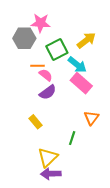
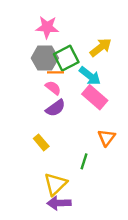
gray hexagon: (24, 38) -> (45, 58), moved
orange line: (38, 66) -> (55, 72), moved

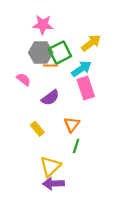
cyan arrow: (90, 76) -> (81, 69), turned -72
pink semicircle: (53, 88) -> (23, 79), moved
pink rectangle: (95, 97) -> (86, 88), turned 30
orange triangle: (107, 138) -> (72, 125), moved

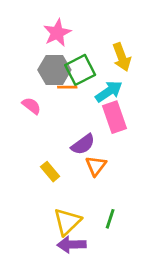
pink star: (43, 25) -> (57, 33), turned -30
yellow arrow: (91, 43) -> (122, 57), turned 108
purple semicircle: (50, 98) -> (83, 144), moved
green line: (76, 146) -> (110, 219), moved

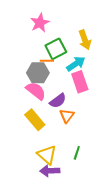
gray hexagon: (54, 70) -> (38, 73), moved
pink semicircle: (31, 106) -> (36, 91), moved, size x1.5
yellow rectangle: (50, 172) -> (35, 120), size x1.5
yellow triangle: (67, 222) -> (47, 155), turned -35

